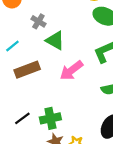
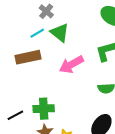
cyan line: (12, 46) -> (37, 33), moved
black line: (22, 118) -> (15, 115), moved

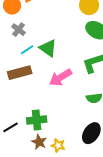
gray cross: (46, 11) -> (19, 30), moved

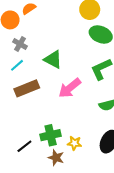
cyan line: (27, 50) -> (17, 65), moved
yellow star: (58, 145) -> (74, 143), moved

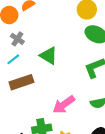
pink arrow: (70, 88) -> (64, 105), moved

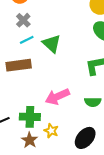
cyan line: (13, 59) -> (27, 40), moved

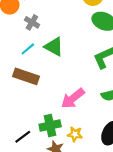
gray cross: (23, 20) -> (32, 22), moved
brown rectangle: (19, 65) -> (26, 76), turned 40

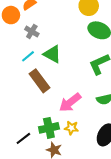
brown rectangle: (26, 76) -> (39, 81), moved, turned 35
yellow star: (75, 134) -> (71, 128), moved

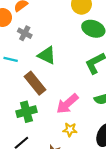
cyan line: (28, 56) -> (11, 59), moved, turned 56
green cross: (49, 128) -> (26, 112), moved

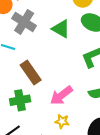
gray cross: (25, 33) -> (24, 22), size x1.6
green triangle: (47, 55) -> (61, 29), moved

